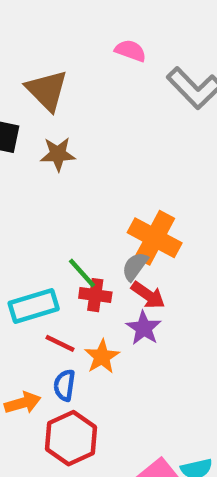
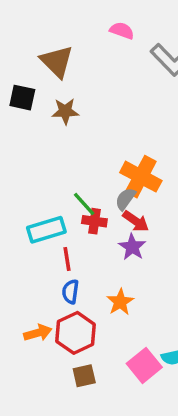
red line: (60, 343) -> (67, 259), turned 55
orange star: (102, 357) -> (120, 302), moved
orange arrow: (23, 403) -> (38, 333), moved

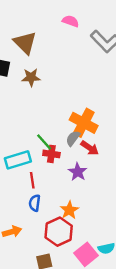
red arrow: (136, 221) -> (90, 148), moved
red hexagon: (76, 333) -> (59, 232), moved

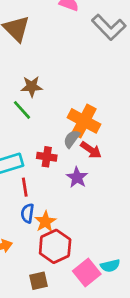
brown star: (31, 77) -> (32, 86), moved
green line: (44, 142) -> (22, 110), moved
orange star: (69, 210) -> (45, 222), moved

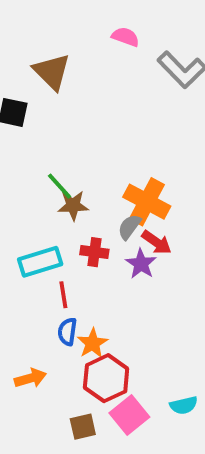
brown star: (32, 86) -> (73, 206), moved
purple star: (77, 177) -> (141, 264), moved
pink square: (87, 273) -> (129, 415), moved

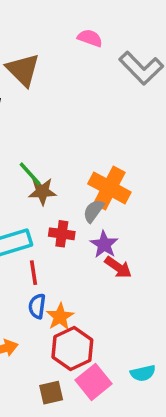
red arrow: (157, 242) -> (118, 267), moved

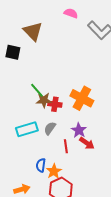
gray semicircle: (94, 211) -> (50, 128), moved
red cross: (62, 234) -> (55, 104), moved
red line: (34, 273) -> (66, 146), moved

